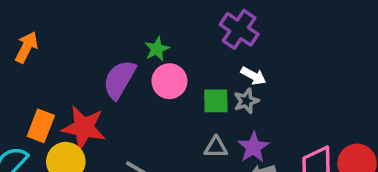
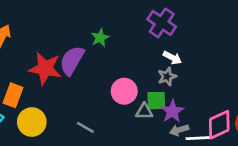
pink circle: (169, 81) -> (124, 91), moved
green square: (216, 101) -> (156, 101), moved
red star: (84, 128) -> (45, 68), moved

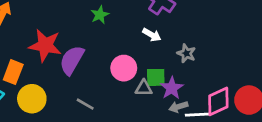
white arrow: (172, 58) -> (152, 35), moved
purple semicircle: (72, 60) -> (72, 60), moved
gray star: (167, 76) -> (186, 53), moved, turned -30

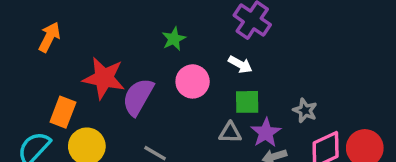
gray star: (186, 53) -> (305, 110), moved
pink circle: (124, 68) -> (193, 81), moved
green square: (156, 77) -> (247, 102), moved

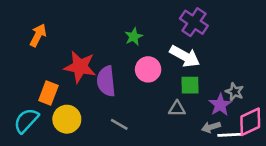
white arrow: (240, 64) -> (185, 56), size x1.6
purple semicircle: (138, 97) -> (106, 81), turned -36
purple star: (266, 133) -> (220, 105), moved

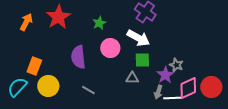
red star: (80, 67) -> (58, 17), moved, turned 30
gray arrow: (211, 127) -> (158, 92), turned -56

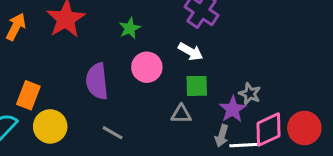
white arrow: (138, 38) -> (191, 52), size x0.7

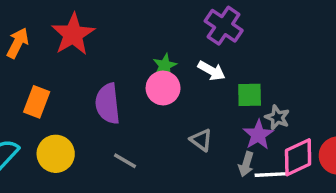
green star: (130, 28) -> (165, 65), moved
green square: (197, 86) -> (250, 95), moved
orange rectangle: (28, 95) -> (37, 102), moved
gray triangle: (181, 114) -> (201, 140), turned 35

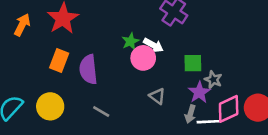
white arrow: (211, 71) -> (153, 45), moved
pink circle: (163, 88) -> (143, 58), moved
orange rectangle: (37, 102) -> (59, 60), moved

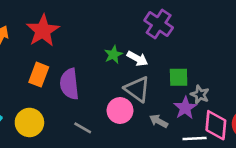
pink circle: (143, 58) -> (120, 111), moved
gray triangle: (157, 96) -> (137, 89), moved, size x1.5
pink diamond: (229, 109) -> (216, 125), turned -60
gray arrow: (190, 114) -> (159, 121), moved, turned 102

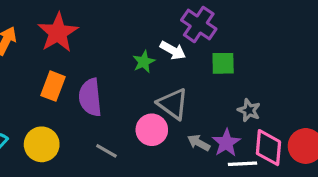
white arrow: (137, 59) -> (173, 50), moved
green square: (179, 77) -> (223, 63), moved
purple star: (185, 108) -> (226, 143), moved

